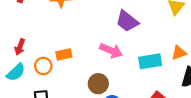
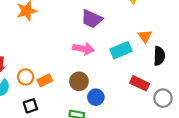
orange triangle: (179, 53) -> (145, 36), turned -32
orange rectangle: (64, 54) -> (45, 80), moved

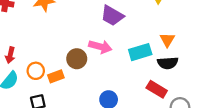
black semicircle: (159, 56) -> (168, 63), moved, turned 78
brown circle: (79, 81) -> (77, 59), moved

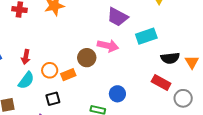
orange triangle: (167, 40) -> (192, 62), moved
cyan rectangle: (140, 52) -> (146, 36), moved

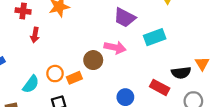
red arrow: (26, 57) -> (35, 35), moved
black semicircle: (170, 58) -> (181, 73), moved
red rectangle: (161, 83) -> (160, 87), moved

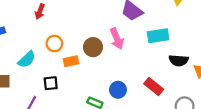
pink arrow: (115, 47) -> (117, 39), turned 45
black semicircle: (181, 73) -> (179, 60), moved
orange circle: (55, 74) -> (54, 43), moved

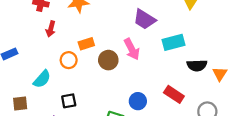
orange rectangle: (71, 61) -> (86, 44), moved

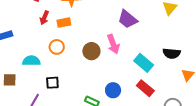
cyan rectangle: (174, 42) -> (144, 63), moved, turned 48
orange rectangle: (86, 44) -> (64, 23), moved
black semicircle: (197, 65) -> (172, 53), moved
cyan semicircle: (42, 79) -> (31, 61), turned -138

